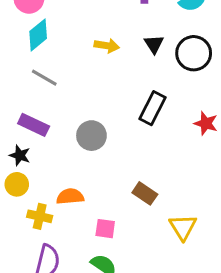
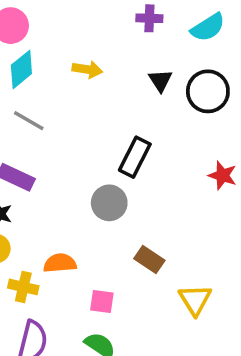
yellow arrow: (107, 46) -> (87, 69), moved
black rectangle: (152, 108) -> (135, 157), moved
gray circle: (91, 136) -> (109, 203), moved

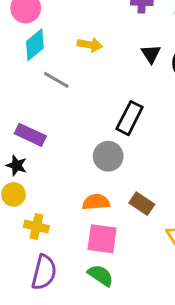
gray line: (29, 121) -> (56, 80), moved
orange semicircle: (60, 263) -> (96, 202), moved
pink square: (102, 302) -> (102, 239), size x1.5

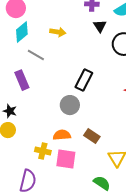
black triangle: (151, 54) -> (100, 26), moved
purple rectangle: (30, 135) -> (22, 80), moved, turned 42
yellow cross: (36, 227) -> (43, 151), moved
green semicircle: (101, 275) -> (102, 183), moved

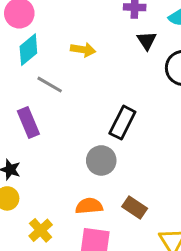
yellow cross: (43, 151) -> (41, 230), moved, turned 35

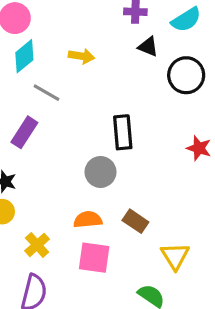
black triangle: (147, 41) -> (148, 47), turned -35
purple rectangle: (28, 123) -> (24, 132), turned 56
black rectangle: (122, 123) -> (123, 132), turned -32

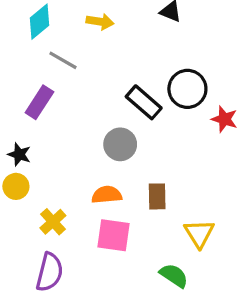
black circle: (186, 75) -> (187, 89), moved
black rectangle: (123, 132) -> (144, 102), turned -44
brown rectangle: (135, 221) -> (157, 196), turned 55

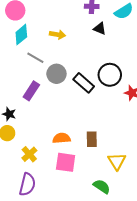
purple rectangle: (39, 102) -> (31, 91), moved
gray circle: (120, 144) -> (56, 74), moved

